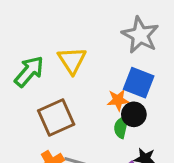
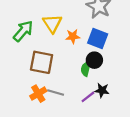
orange star: (118, 100) -> (73, 36), moved
brown square: (56, 118) -> (42, 62), turned 35

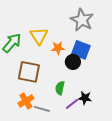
black circle: (94, 60) -> (73, 62), moved
green semicircle: (86, 69) -> (60, 88), moved
gray line: (56, 92) -> (42, 109), moved

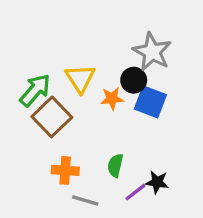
black circle: (73, 62) -> (134, 80), moved
brown square: (29, 72) -> (52, 117), moved, turned 35
orange cross: (26, 101) -> (65, 170), moved, turned 35

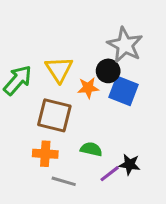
brown square: (52, 117) -> (54, 115), moved, turned -32
green semicircle: (115, 165) -> (91, 149), turned 90

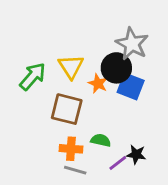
black circle: (108, 71) -> (116, 68), size x1.4
orange star: (88, 88) -> (98, 84), turned 30
orange cross: (45, 154) -> (71, 149), moved

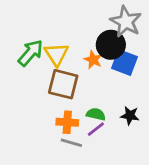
yellow triangle: (71, 67) -> (56, 54), moved
black star: (136, 154) -> (130, 115), moved
purple line: (118, 163) -> (96, 129), moved

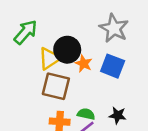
black circle: (111, 45) -> (67, 50), moved
green arrow: (31, 53) -> (26, 32), moved
yellow triangle: (56, 54) -> (50, 59), turned 30

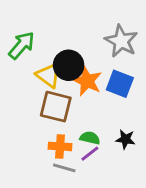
yellow triangle: (50, 59) -> (49, 75), turned -50
orange star: (84, 64) -> (87, 81), size x1.5

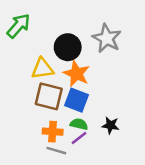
green arrow: (22, 45) -> (18, 26), moved
black circle: (69, 65) -> (68, 47), moved
yellow triangle: (49, 75) -> (42, 69), turned -45
blue square: (120, 84) -> (76, 100), moved

